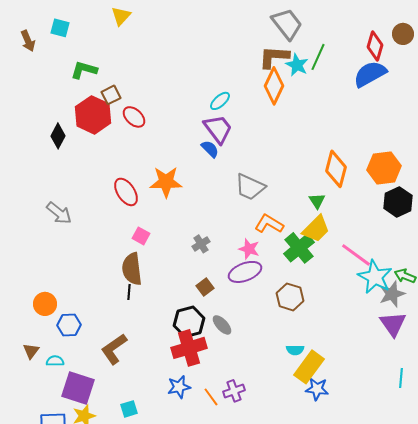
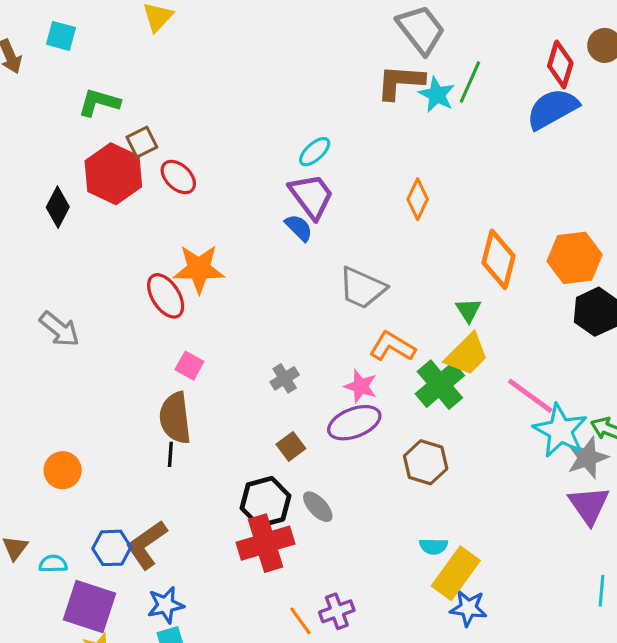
orange diamond: (274, 86) -> (418, 199), moved, size x0.7
orange star: (166, 182) -> (199, 269), moved
orange circle: (45, 304) -> (63, 470), moved
blue hexagon: (69, 325) -> (112, 548), moved
blue star: (179, 387) -> (166, 605), moved

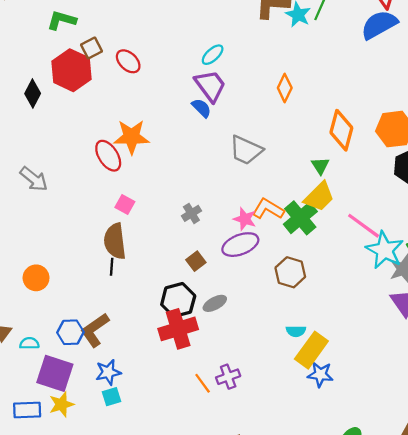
red ellipse: (178, 177) -> (128, 61), moved
orange L-shape: (392, 347) -> (268, 209), moved
gray ellipse: (318, 507) -> (215, 303), turned -75

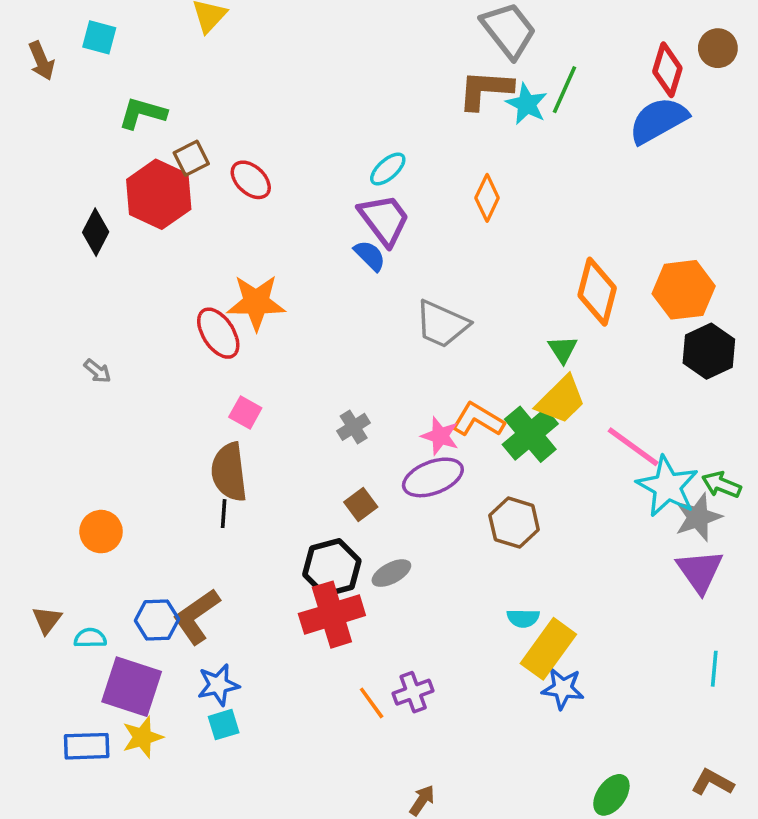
orange diamond: (285, 88) -> (487, 198), moved
gray arrow: (34, 179) -> (97, 371), size x0.6

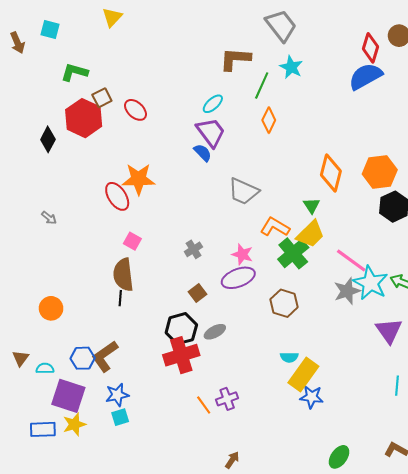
brown L-shape: (485, 90) -> (235, 59), moved
green line: (565, 90) -> (262, 85), moved
orange L-shape: (478, 420) -> (275, 227), moved
gray star: (698, 517) -> (347, 291), moved

